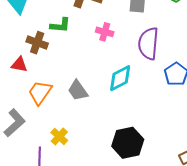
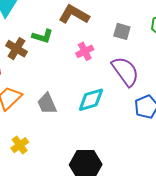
pink cross: (105, 32) -> (85, 51), turned 36
purple semicircle: (148, 44) -> (125, 71), turned 128

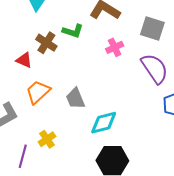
gray square: (122, 31) -> (152, 29), size x1.4
cyan diamond: (91, 100) -> (104, 123), moved

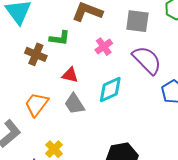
red triangle: (24, 60) -> (70, 75), moved
cyan diamond: (104, 123) -> (110, 90), moved

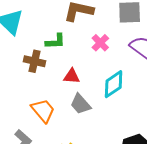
orange trapezoid: (36, 104) -> (43, 111), turned 112

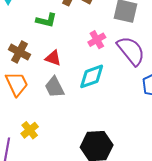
pink cross: (100, 43) -> (97, 40), moved
brown cross: (35, 61) -> (19, 52), moved

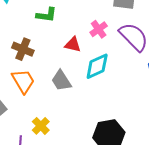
red triangle: (53, 58) -> (73, 45), moved

